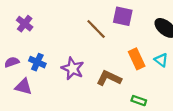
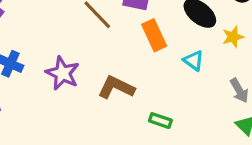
orange rectangle: (137, 59) -> (154, 35), moved

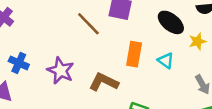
orange rectangle: (154, 35) -> (134, 54), moved, turned 35

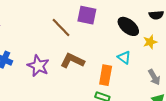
orange rectangle: (134, 54) -> (106, 75), moved
brown L-shape: (104, 82) -> (72, 61), moved

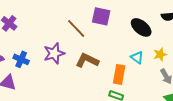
yellow star: (150, 42) -> (160, 54), moved
purple star: (38, 66) -> (54, 53), moved, turned 30

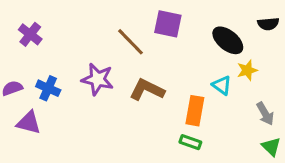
purple star: (54, 53) -> (98, 79), turned 30
yellow star: (160, 54) -> (247, 70), moved

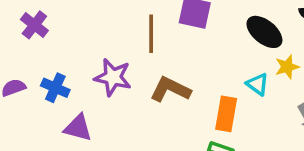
brown line: (130, 42) -> (151, 34), turned 44
purple triangle: (29, 123) -> (78, 128), moved

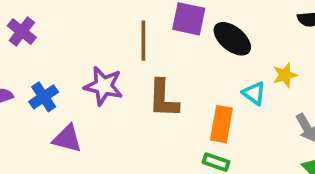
black ellipse: (264, 32) -> (232, 39), moved
blue cross: (55, 88) -> (44, 97), turned 32
brown L-shape: (170, 89) -> (163, 99), turned -114

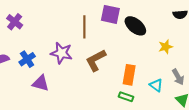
cyan triangle: (254, 93) -> (156, 85), moved
brown L-shape: (163, 99) -> (96, 60), turned 60

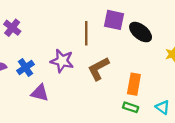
cyan triangle: (156, 85) -> (163, 107), moved

